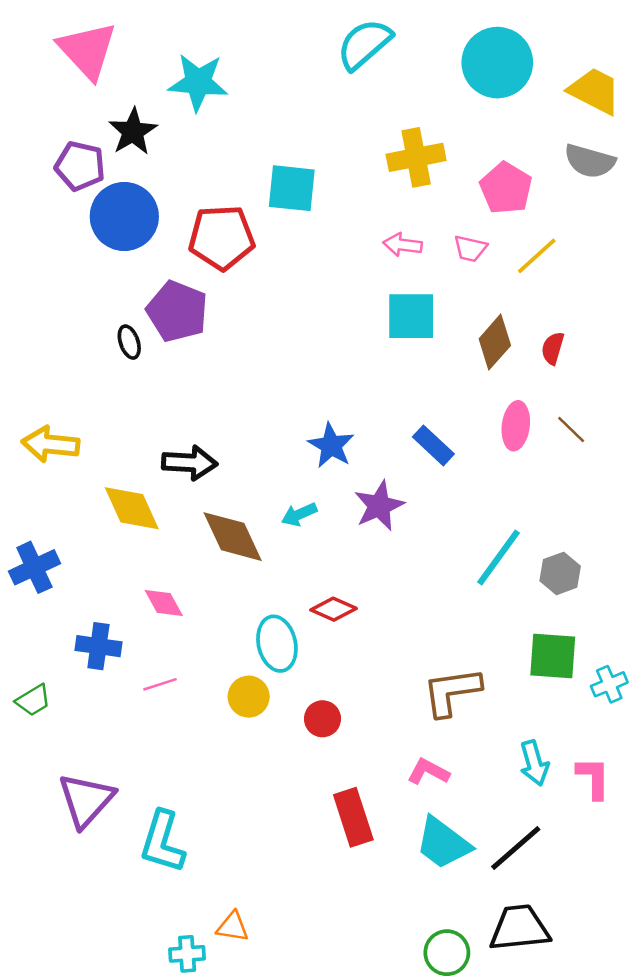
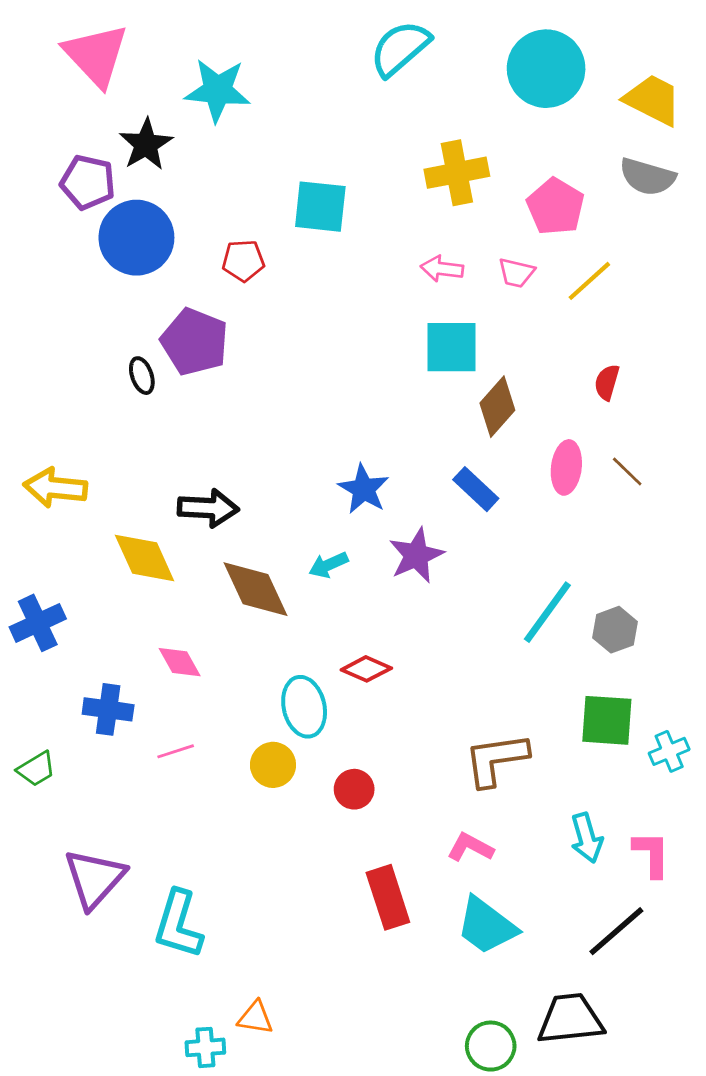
red pentagon: (222, 237) -> (243, 261), size x0.6
brown diamond: (495, 342) -> (497, 407), moved
black line: (516, 848) -> (616, 931), moved

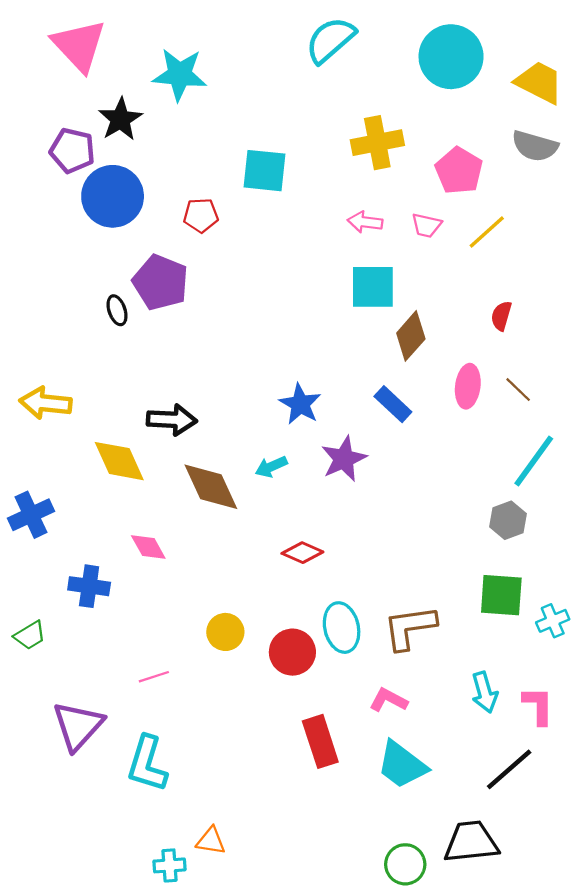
cyan line: (547, 612) -> (534, 461), moved
cyan ellipse: (304, 707) -> (342, 628), moved
pink line: (176, 751) -> (154, 677), moved
red circle: (354, 789) -> (292, 652), size x1.4

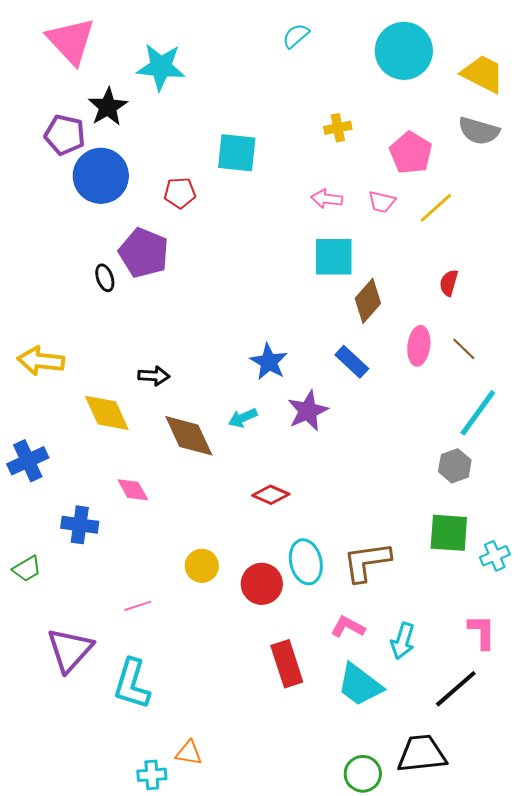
cyan semicircle: (330, 40) -> (296, 36), size x0.6
yellow cross: (377, 143) -> (338, 128), size x0.6
black arrow: (172, 420) -> (154, 376), size x0.7
cyan arrow: (485, 692) -> (403, 641), moved, turned 33

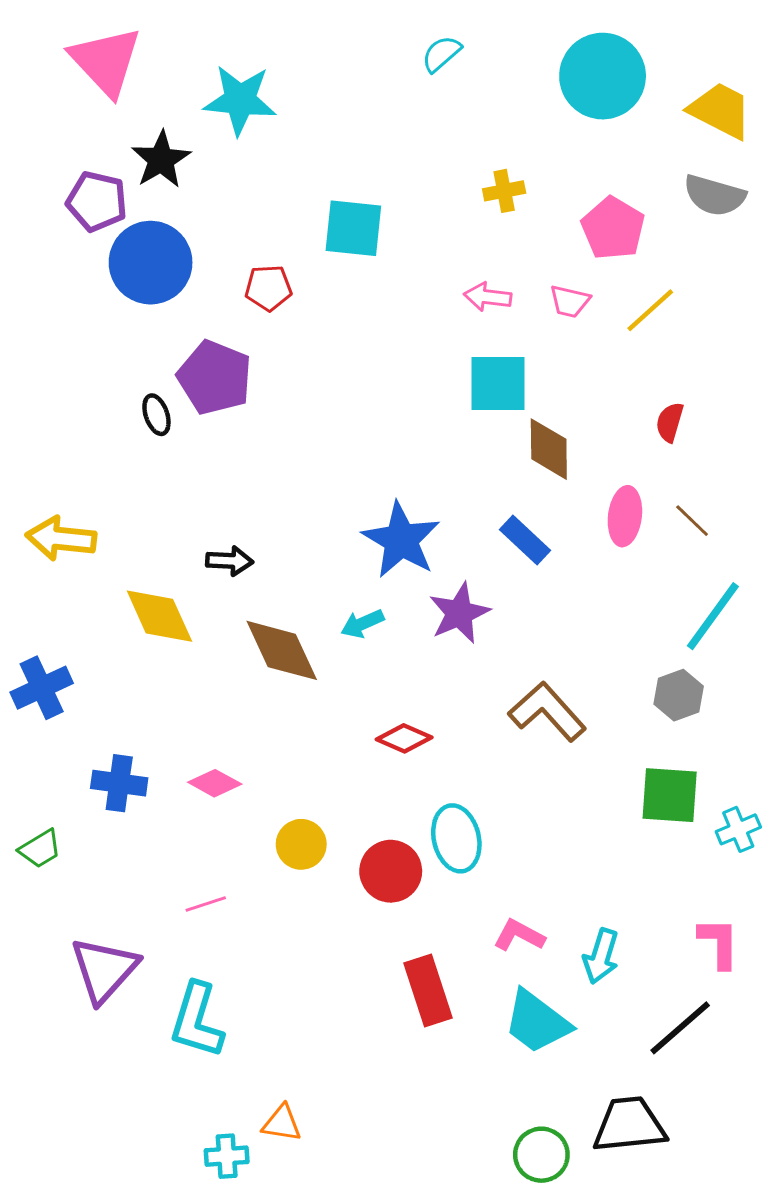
brown diamond: (368, 301) -> (549, 449), turned -42
blue star: (269, 362) -> (401, 540), size x1.4
pink diamond: (133, 490) -> (215, 783), moved, turned -32
brown L-shape: (367, 562) -> (547, 712), moved, turned 56

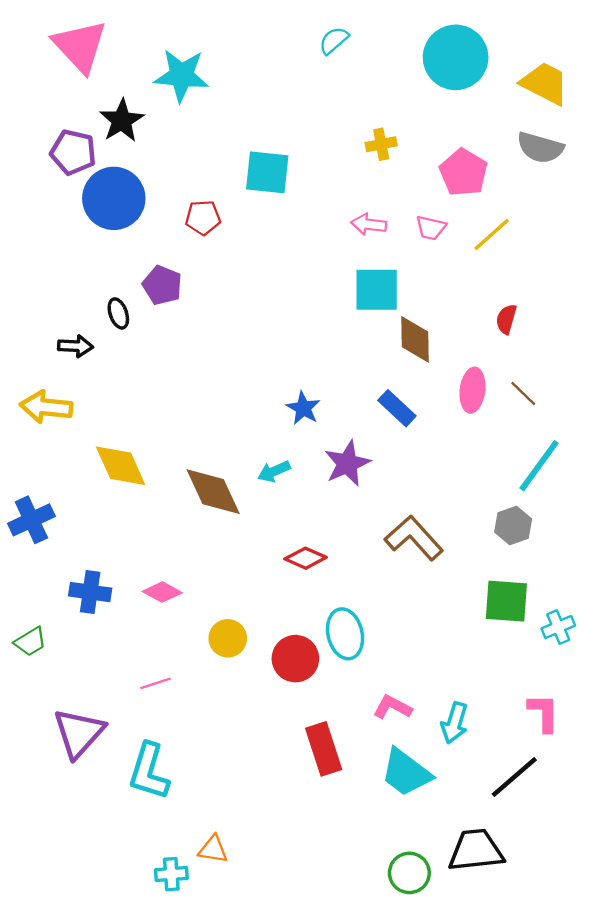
purple pentagon: (215, 377) -> (162, 285), size x0.7
blue star: (401, 540) -> (303, 408), size x0.6
black arrow: (230, 561) -> (75, 346), moved

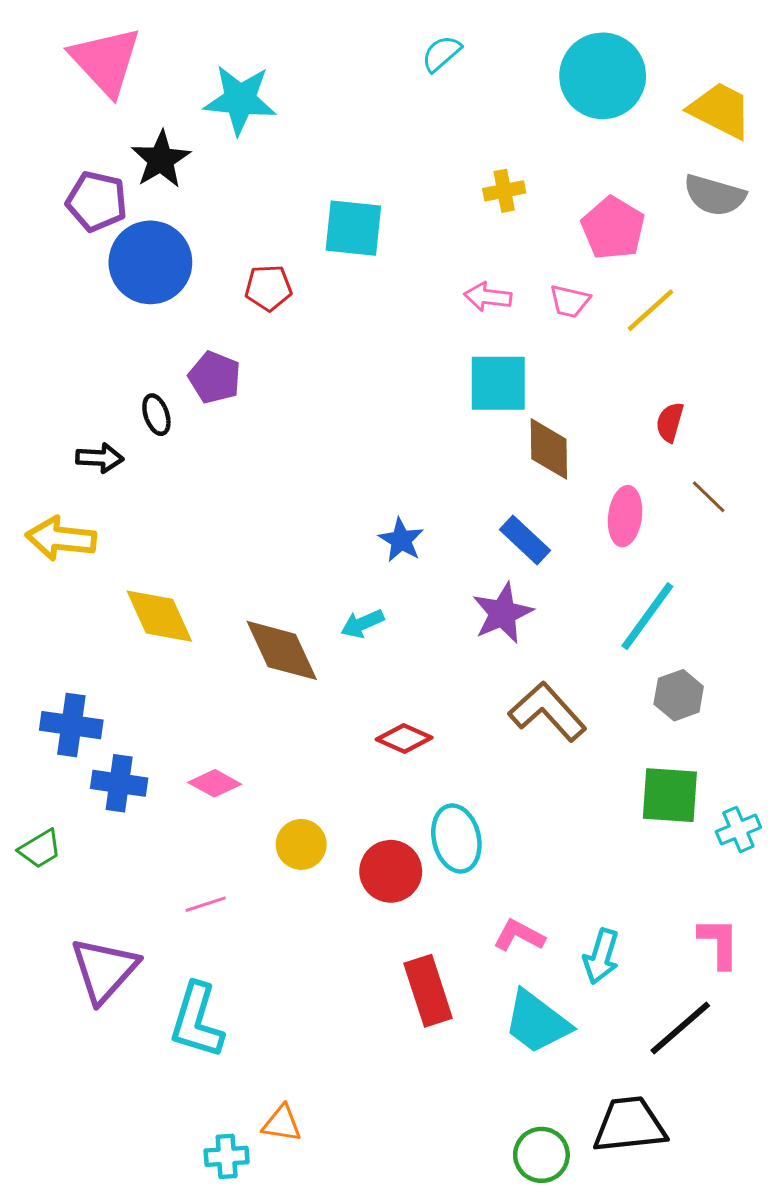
brown line: (523, 394) -> (709, 497), moved
purple star: (347, 463) -> (503, 613), moved
cyan line: (539, 466) -> (647, 616), moved
blue cross: (31, 520) -> (71, 725), moved, turned 33

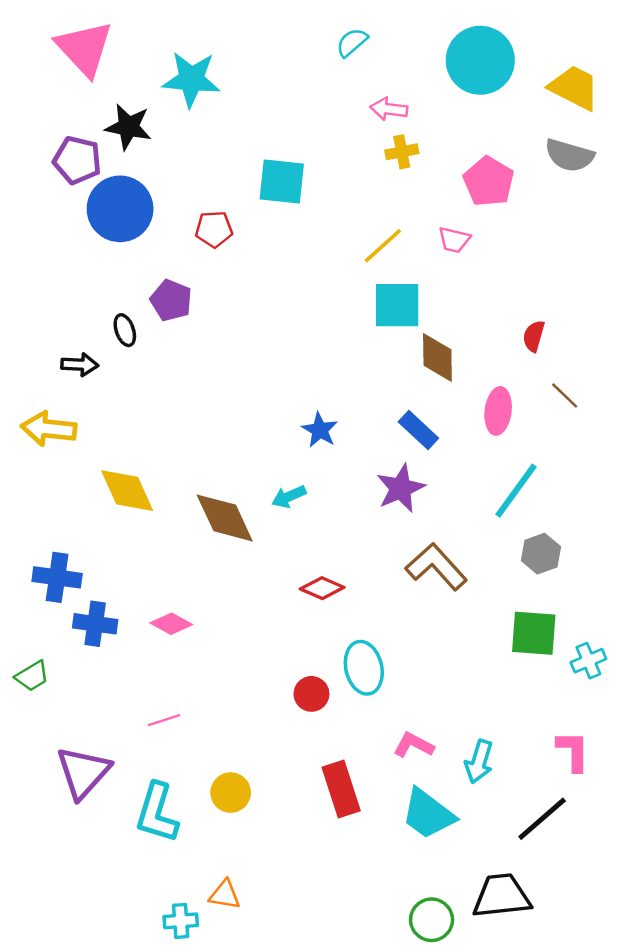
black star: (161, 159) -> (128, 127), turned -30
pink arrow: (488, 297) -> (389, 109), moved
yellow line: (650, 310) -> (383, 246), moved
yellow circle: (301, 844) -> (231, 793), moved
red circle: (391, 871) -> (311, 694), size x0.7

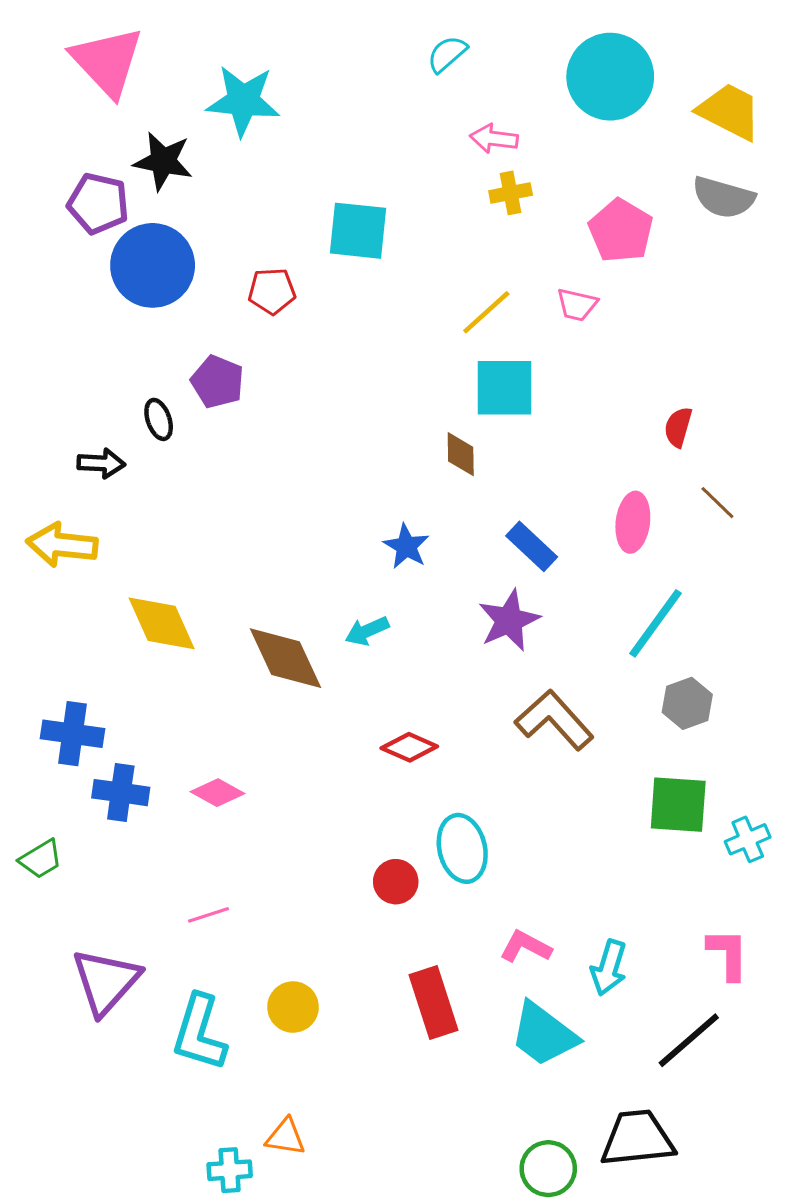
brown diamond: (437, 357) -> (461, 454), moved, size x0.7

